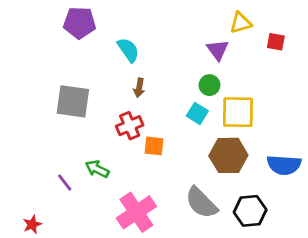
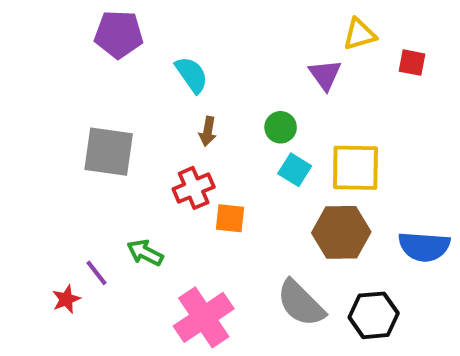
green circle: (209, 85) -> (281, 127), moved
red star: (32, 224) -> (66, 299), moved

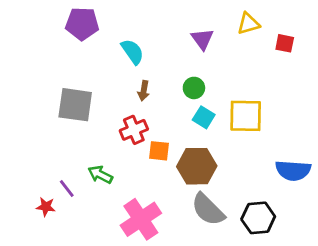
purple triangle: (325, 75) -> (202, 39), moved
brown hexagon: (341, 232) -> (197, 166), moved
red star: (66, 299) -> (46, 207), turned 30

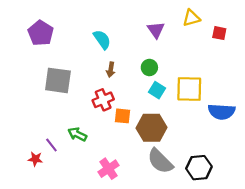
purple pentagon: (82, 24) -> (41, 33), moved, turned 30
blue semicircle: (293, 170) -> (222, 112), moved
pink cross: (141, 219) -> (109, 169), size x0.7

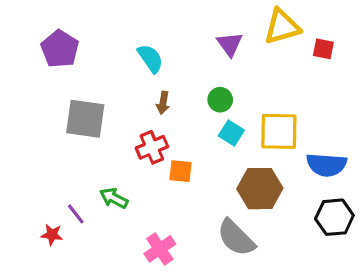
yellow triangle: (191, 18) -> (282, 27), size x1.4
brown hexagon: (152, 128) -> (260, 189), moved
black hexagon: (199, 168) -> (334, 217), moved

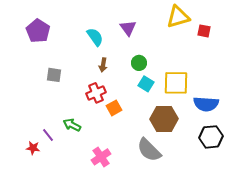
purple triangle: (230, 44) -> (128, 28), moved
gray square: (85, 119) -> (54, 75), size x0.6
orange square: (180, 171) -> (114, 108), turned -35

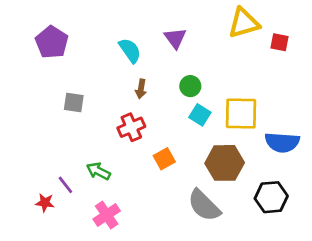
orange square: (114, 108) -> (164, 159), moved
black hexagon: (211, 137) -> (271, 197), moved
pink cross: (101, 157) -> (107, 215), moved

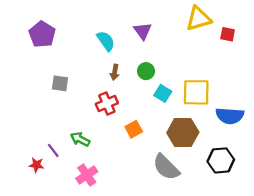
green circle: (190, 86) -> (146, 71), moved

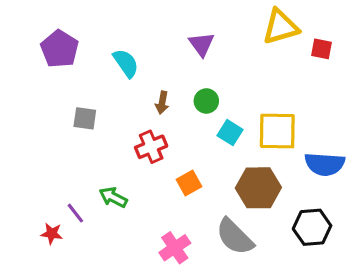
cyan semicircle: (106, 41) -> (126, 63), moved
pink cross: (87, 175) -> (175, 248), moved

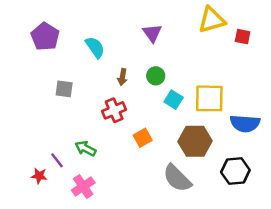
pink cross: (175, 248) -> (83, 187), moved

